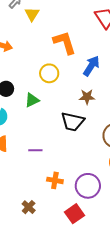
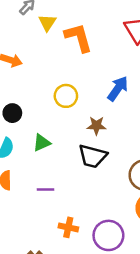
orange L-shape: (65, 43) -> (78, 38), moved
brown star: (87, 97) -> (96, 126), moved
green triangle: (32, 100) -> (42, 143), moved

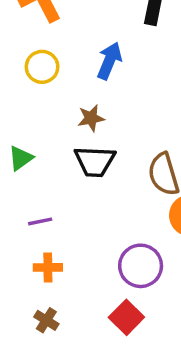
yellow circle: (66, 96) -> (42, 67), moved
orange cross: (68, 227) -> (48, 267), moved

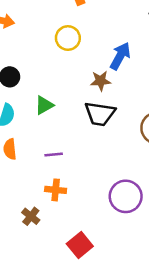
blue arrow: (109, 61) -> (120, 56), moved
red square: (126, 317) -> (80, 245), moved
brown cross: (46, 320) -> (31, 216), moved

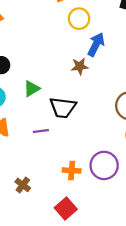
yellow circle: (68, 38) -> (79, 19), moved
black trapezoid: (100, 114) -> (63, 108), moved
orange cross: (56, 190) -> (72, 171), moved

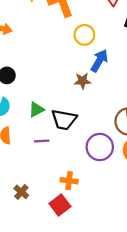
green triangle: (32, 89) -> (36, 110), moved
purple circle: (104, 165) -> (100, 147), moved
red square: (66, 209) -> (60, 205), moved

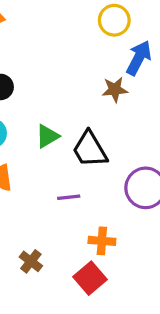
black trapezoid: (64, 120) -> (90, 149), turned 52
purple line: (42, 141) -> (69, 197), moved

